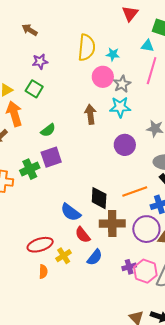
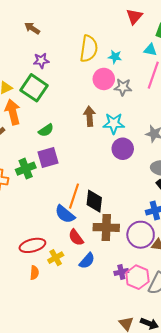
gray star: (122, 84) -> (123, 87), turned 30
green square: (34, 89) -> (34, 88), size x1.5
cyan star: (120, 107) -> (114, 123), moved
orange line: (135, 192) -> (74, 196), moved, turned -55

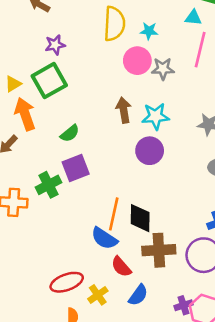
green square: (34, 88) -> (49, 81), turned 32
purple circle: (123, 149) -> (150, 151), moved

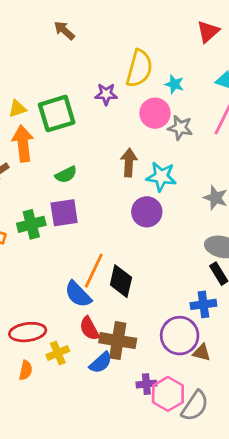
purple star: (55, 45) -> (106, 94), moved
brown cross: (159, 250) -> (118, 341), moved

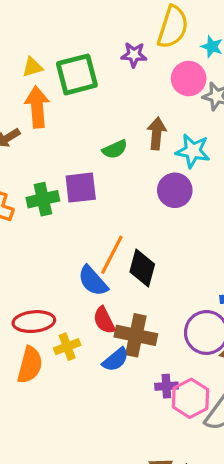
green semicircle: (66, 175) -> (115, 149), moved
orange semicircle: (26, 370) -> (30, 365), size x1.6

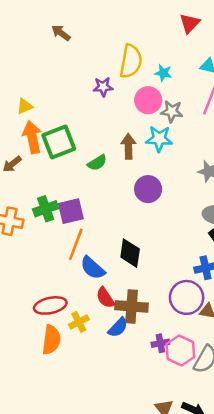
green square: (77, 74) -> (59, 142), moved
cyan star: (193, 151) -> (159, 139), moved
purple square: (81, 188) -> (71, 211), moved
orange line: (112, 255) -> (76, 244), moved

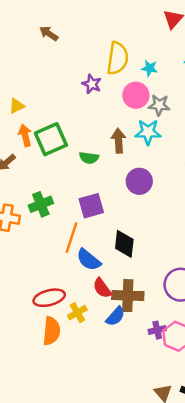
purple star: (103, 87) -> (92, 84), turned 30
orange arrow: (32, 137) -> (25, 135), size x0.7
green semicircle: (97, 163) -> (89, 158), turned 42
purple square: (71, 211) -> (91, 206), moved

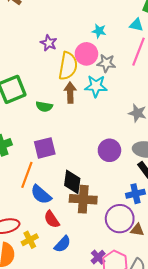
yellow semicircle: (118, 58) -> (68, 66), moved
purple circle: (139, 181) -> (109, 150), moved
brown cross: (128, 296) -> (83, 199), moved
purple cross: (157, 330) -> (98, 257), turned -32

